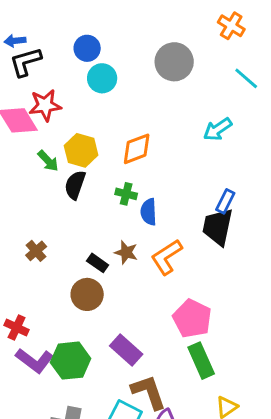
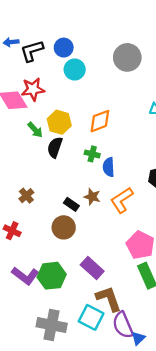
black L-shape: (26, 62) -> (32, 51), moved
red cross: (17, 327) -> (12, 231), moved

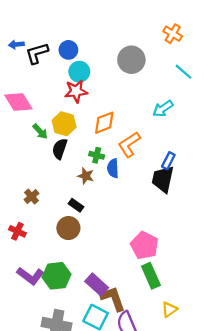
red star: (33, 89) -> (76, 91), moved
brown star: (92, 197) -> (86, 176), moved
orange L-shape: (122, 200) -> (129, 144), moved
purple rectangle: (92, 268) -> (97, 285), moved

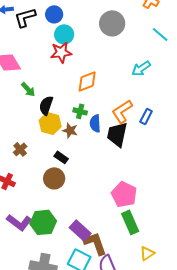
yellow hexagon: (64, 124) -> (50, 123), moved
orange L-shape: (129, 144) -> (122, 111), moved
black trapezoid: (163, 179) -> (117, 134), moved

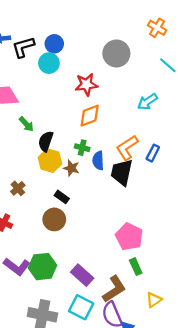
cyan circle: (64, 34) -> (49, 63), moved
red star: (61, 52) -> (86, 85), moved
green rectangle: (130, 222) -> (136, 267), size x0.7
brown L-shape: (95, 243) -> (114, 289), moved, turned 76

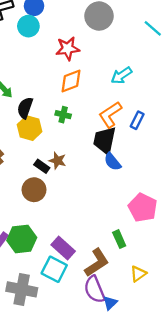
cyan arrow: (147, 102) -> (121, 75), moved
blue semicircle: (98, 161) -> (112, 162), moved, turned -36
brown star: (71, 168) -> (58, 161), moved
pink pentagon: (129, 237) -> (143, 208), moved
cyan square: (81, 307) -> (54, 269), moved

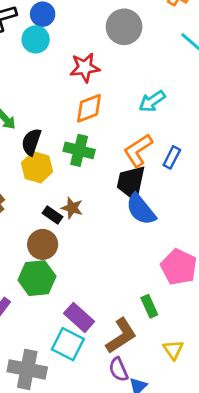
green cross: (63, 115) -> (79, 150), size x1.5
blue semicircle: (112, 162) -> (141, 209), size x1.4
green hexagon: (22, 239) -> (37, 278), moved
yellow triangle: (138, 274) -> (173, 350), turned -30
purple semicircle: (95, 289) -> (118, 369), size x0.7

